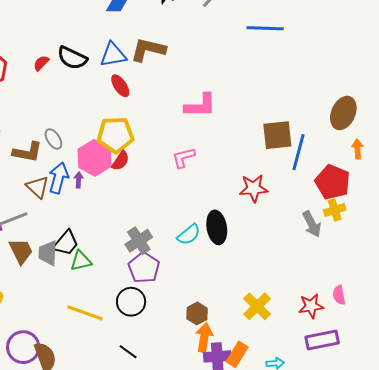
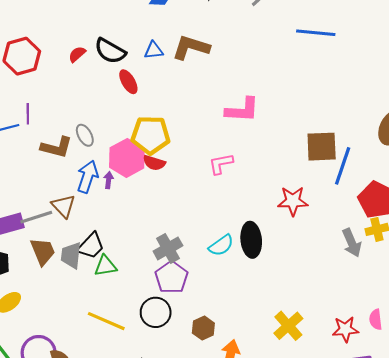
blue triangle: (113, 55) -> (154, 50), size x0.7
red ellipse: (120, 86) -> (128, 82), moved
red semicircle: (121, 161) -> (154, 163), turned 70
brown triangle: (38, 187) -> (64, 206), moved
brown hexagon: (197, 313) -> (203, 328), moved

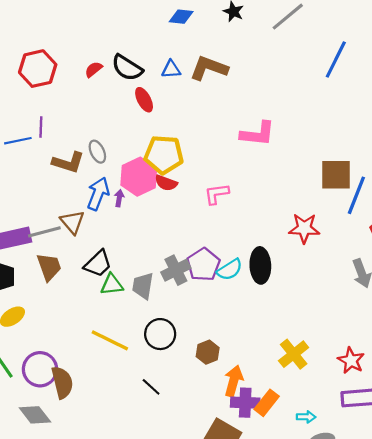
blue line: (316, 33) -> (336, 60), turned -72
pink L-shape: (221, 164) -> (217, 194), moved
gray trapezoid: (71, 255) -> (143, 286), moved
purple pentagon: (172, 277) -> (203, 265), moved
red star: (345, 329) -> (351, 360), turned 30

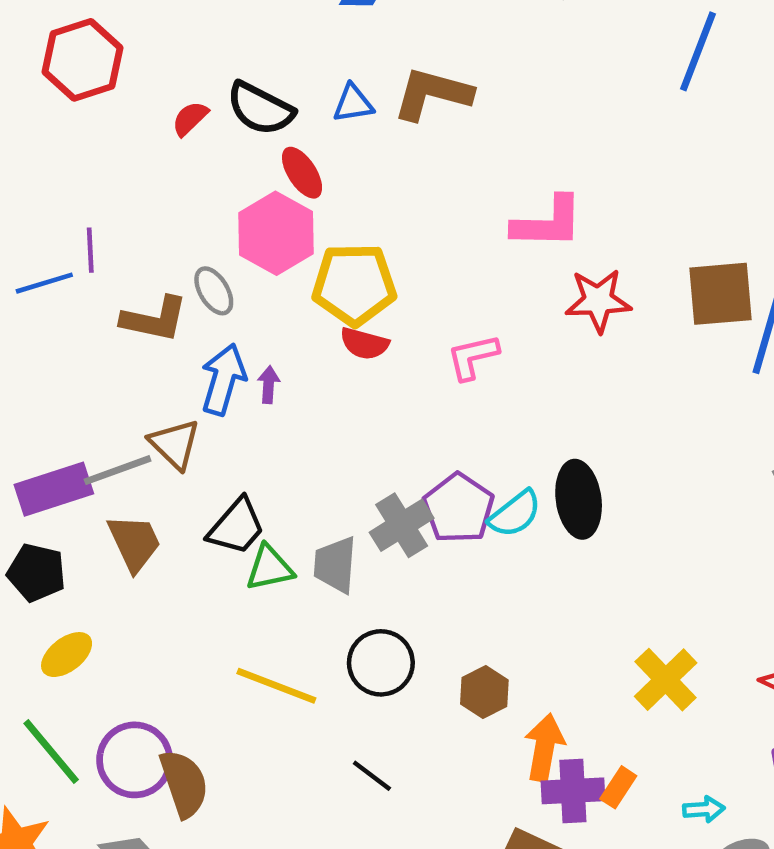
red hexagon: (38, 69) -> (83, 60), moved
pink hexagon: (139, 177) -> (276, 233), moved
red star: (304, 228) -> (598, 301), moved
orange rectangle: (267, 403) -> (618, 787), size x0.7

